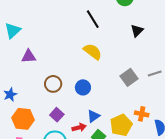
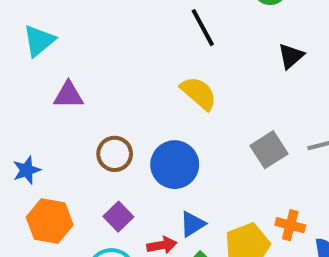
blue circle: (83, 87) -> (175, 165), size x1.5

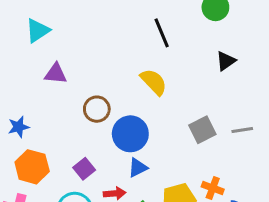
brown circle: (115, 154) -> (97, 109), moved
blue triangle: (192, 224) -> (138, 168), moved

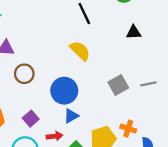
black triangle: (226, 61) -> (134, 32), turned 35
brown circle: (97, 109) -> (24, 74), moved

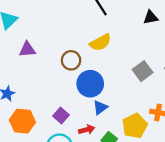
yellow semicircle: (80, 51) -> (100, 42), turned 115
brown circle: (24, 74) -> (71, 60), moved

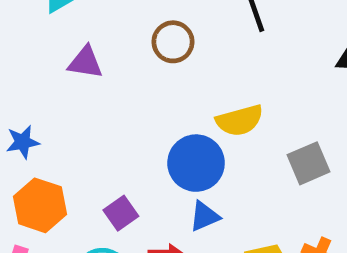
yellow semicircle: (100, 42) -> (240, 120), moved
brown circle: (71, 60) -> (173, 42), moved

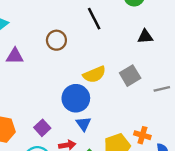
gray square: (309, 163) -> (130, 76), moved
blue triangle: (204, 216) -> (84, 124), turned -35

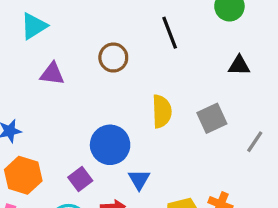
yellow semicircle: (94, 74) -> (162, 111), turned -75
gray line: (162, 89) -> (255, 142), turned -49
blue circle: (76, 98) -> (110, 145), moved

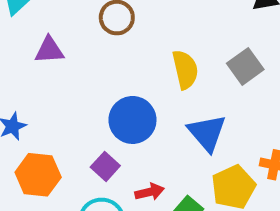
blue triangle: (139, 179) -> (207, 133), moved, size x1.5

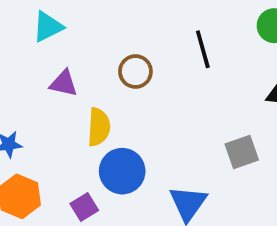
yellow semicircle: (185, 70) -> (99, 127), moved

